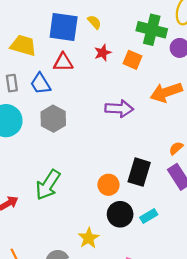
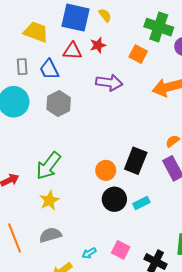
red star: (103, 53) -> (98, 45), moved
purple arrow: (119, 109) -> (109, 83), moved
yellow star: (89, 238) -> (49, 200), moved

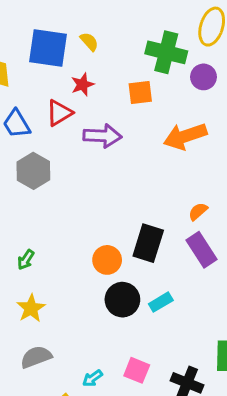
red triangle: (72, 51) -> (59, 113), moved, turned -30
orange square: (138, 54) -> (140, 93), turned -30
green arrow: (48, 166) -> (26, 260), size x0.5

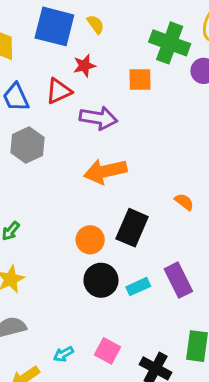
orange arrow: (185, 136) -> (105, 171), moved
orange semicircle: (198, 211) -> (184, 202), turned 72
purple rectangle: (201, 250) -> (178, 280), moved

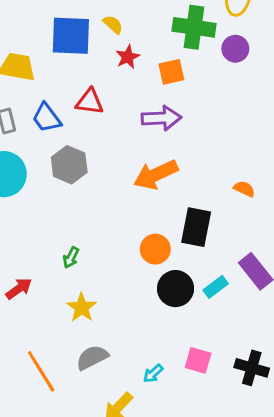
red star: (84, 66) -> (128, 57), moved
red triangle: (59, 91) -> (90, 102), turned 44
purple arrow: (99, 118) -> (161, 118), moved

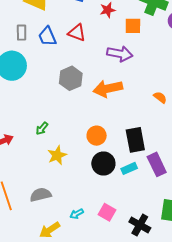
gray hexagon: (69, 165) -> (71, 78), moved
orange semicircle: (244, 189) -> (160, 97), moved
black rectangle: (196, 227) -> (135, 140), moved, turned -35
yellow star: (82, 308) -> (57, 155), moved

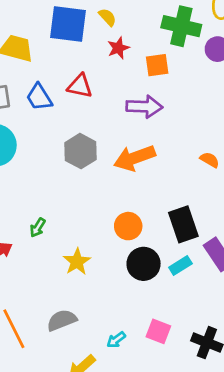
green arrow: (42, 128) -> (38, 228), moved

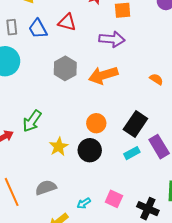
black rectangle: (183, 224) -> (135, 124), turned 50
green arrow: (38, 228) -> (32, 121), size x1.6
black circle: (144, 264) -> (90, 150), moved

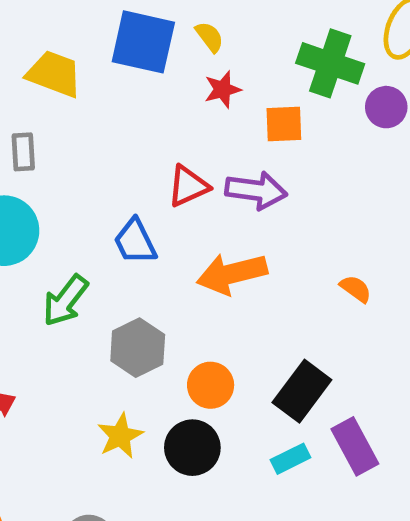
red triangle: (67, 22) -> (188, 186), moved, turned -42
blue trapezoid: (38, 29) -> (135, 241), moved
gray hexagon: (65, 68) -> (138, 348), moved
green arrow: (32, 121) -> (65, 301), moved

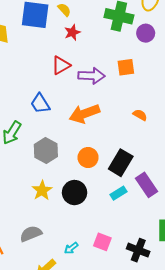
orange square: (284, 124) -> (126, 67), moved
red triangle: (188, 186) -> (61, 65), moved
orange circle: (211, 385) -> (88, 158), moved

